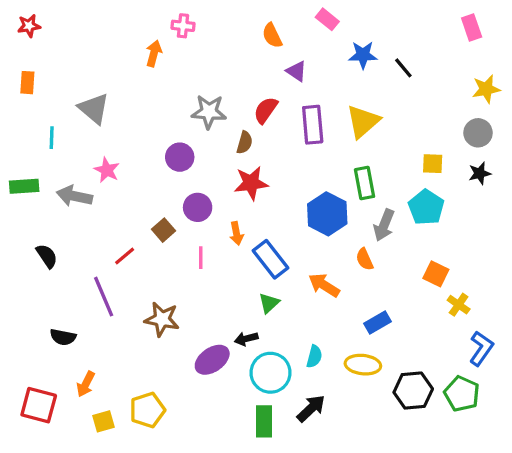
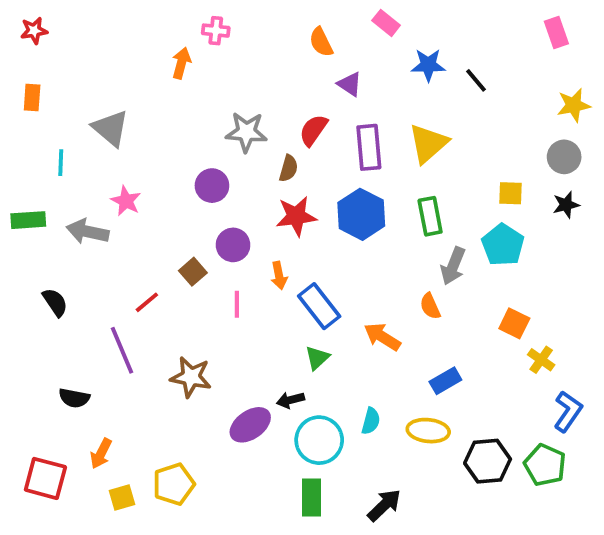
blue hexagon: (327, 214) -> (361, 214), moved
black arrow: (311, 408) -> (384, 505), moved

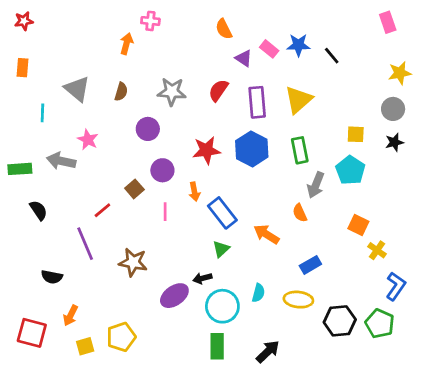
pink rectangle: (386, 23) -> (269, 49), moved
brown semicircle: (289, 168) -> (121, 92), moved
green rectangle: (28, 220) -> (20, 169), moved

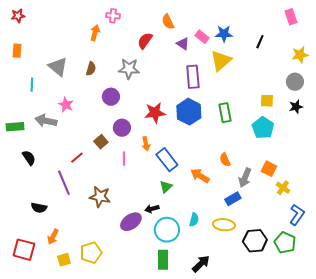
black line: (332, 56) -> (260, 42), moved, turned 64
red semicircle: (218, 90) -> (145, 41), moved
yellow triangle: (298, 100) -> (221, 61), moved
gray arrow: (316, 185) -> (245, 178), moved

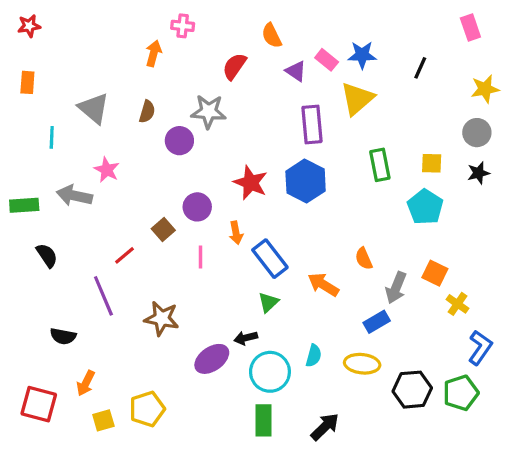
purple circle: (111, 97) -> (179, 141), moved
red star: (155, 113) -> (251, 183), turned 30
green rectangle: (225, 113) -> (380, 165), moved
green pentagon: (285, 243) -> (461, 393), turned 30

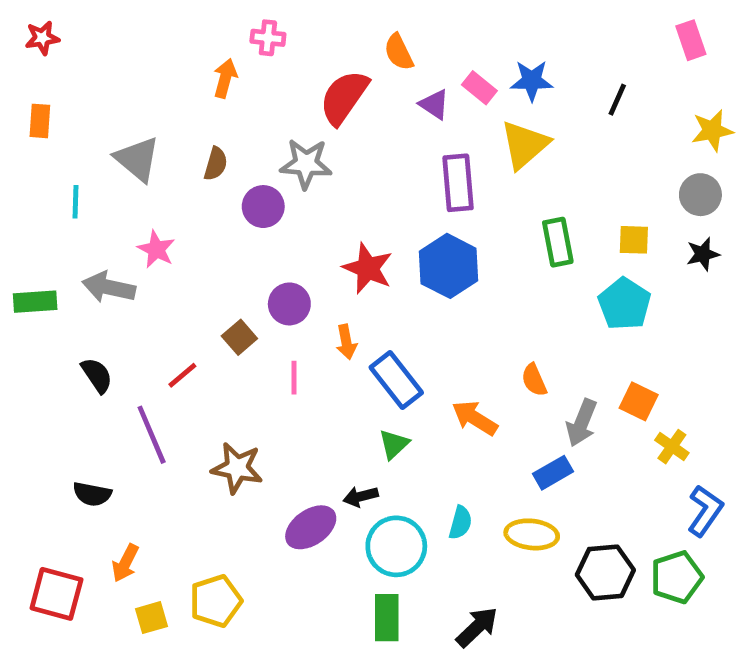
red semicircle: (234, 66) -> (344, 97), size x1.4
black semicircle: (47, 255) -> (97, 375), moved

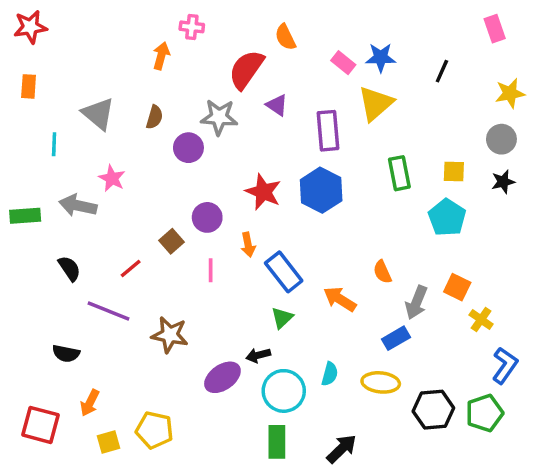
red star: (42, 38) -> (30, 27), size x1.4
purple triangle: (434, 104) -> (277, 105), moved
purple line: (152, 435) -> (109, 311), turned -45
yellow pentagon: (216, 601) -> (154, 430), turned 30

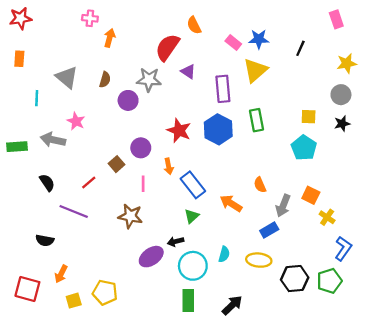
pink cross: (192, 27) -> (90, 18), moved
green rectangle: (399, 173) -> (256, 120), moved
brown star: (170, 335) -> (130, 216), moved

